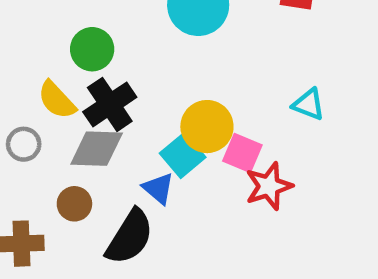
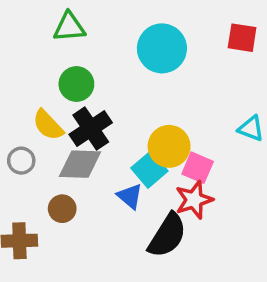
red star: (269, 186) -> (194, 200), moved
black semicircle: (130, 237) -> (167, 235), moved

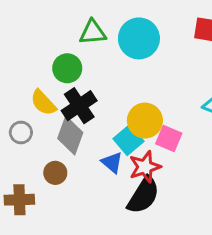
green triangle: (69, 27) -> (93, 32), moved
gray diamond: (80, 164) -> (70, 136), turned -72
red star: (194, 200) -> (145, 167), moved

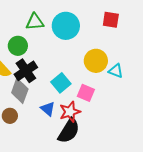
yellow circle: (145, 121) -> (96, 61), moved
cyan square: (128, 140) -> (61, 83), moved

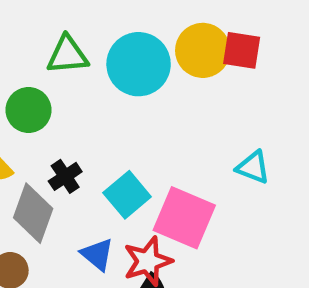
yellow circle: (96, 61) -> (203, 50), moved
black cross: (26, 71) -> (65, 176), moved, size x0.6
pink square: (86, 93) -> (184, 218), size x1.5

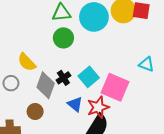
green circle: (29, 110) -> (63, 38), moved
black cross: (65, 176) -> (63, 78), moved

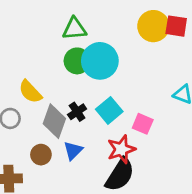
cyan circle: (94, 17) -> (100, 61), moved
pink square: (115, 87) -> (143, 124), size x0.6
blue triangle: (75, 104) -> (73, 151), moved, turned 35

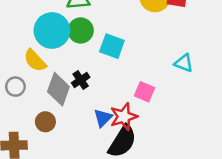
cyan circle: (100, 61) -> (52, 30), moved
cyan square: (109, 110) -> (112, 46), moved, turned -30
blue triangle: (73, 151) -> (103, 118), moved

